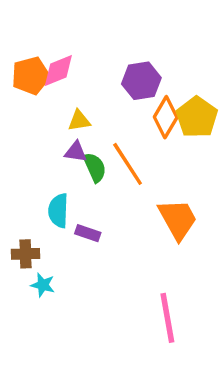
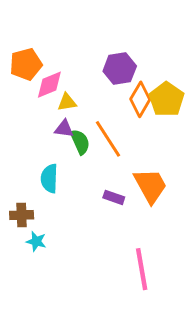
pink diamond: (58, 70) -> (49, 85), moved
purple rectangle: (88, 233) -> (114, 197), moved

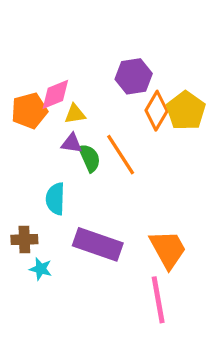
orange pentagon: (26, 64) -> (29, 111), moved
orange trapezoid: (150, 186) -> (168, 249), moved
purple rectangle: (114, 197) -> (98, 244), moved, size x2.0

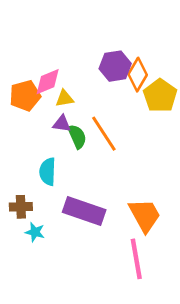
orange diamond: (156, 111) -> (138, 75), moved

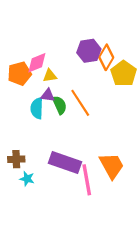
cyan semicircle: (48, 172) -> (37, 108), moved
pink line: (136, 259) -> (87, 180), moved

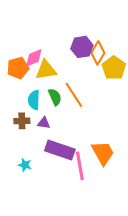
yellow triangle: (50, 76) -> (46, 70), size x1.6
purple triangle: (48, 95) -> (44, 123), moved
brown cross: (16, 159) -> (22, 121), moved

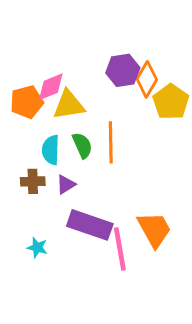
orange line: (74, 95) -> (111, 142), turned 32
purple triangle: (44, 123) -> (66, 184), turned -40

